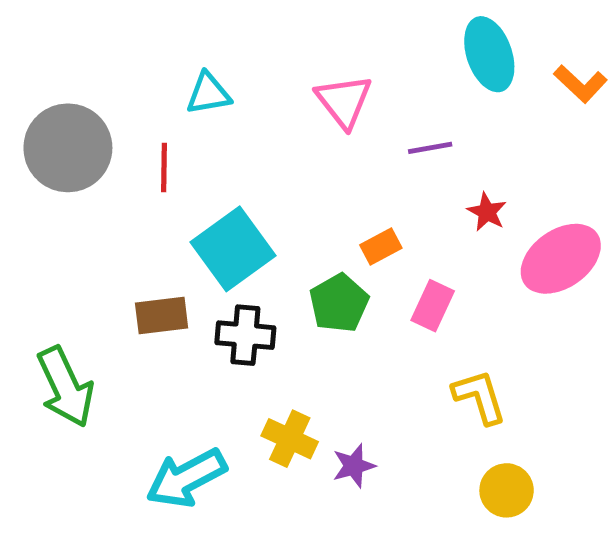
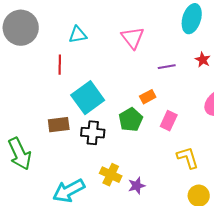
cyan ellipse: (489, 54) -> (192, 19), turned 36
gray circle: (68, 148) -> (21, 28), moved
purple line: (430, 148) -> (167, 67), moved
red star: (487, 212) -> (203, 60), moved

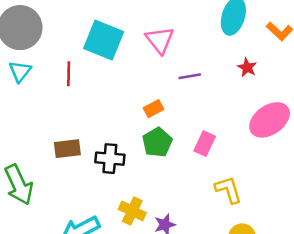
cyan triangle: (78, 35) -> (20, 71), moved, turned -42
purple line: (167, 67) -> (190, 76), moved
orange rectangle: (148, 97) -> (154, 109), moved
cyan square: (88, 98) -> (104, 40), moved, turned -32

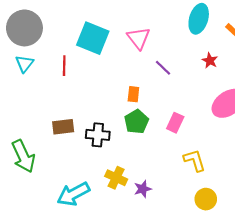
purple line: (190, 76) -> (163, 68), turned 54
orange rectangle: (154, 109) -> (133, 94), turned -56

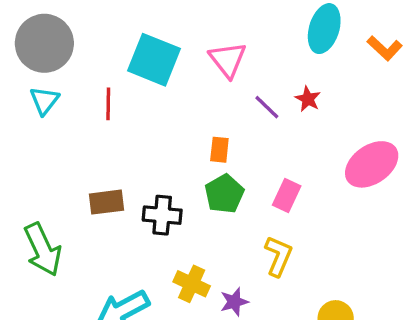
red star: (210, 61) -> (308, 99), moved
yellow L-shape: (195, 160) -> (278, 256), moved, turned 40

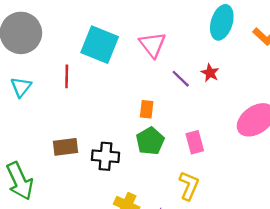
cyan triangle: (44, 101) -> (21, 87), moved
pink rectangle: (287, 195) -> (195, 142), turned -40

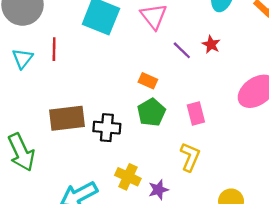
red line: (67, 76) -> (54, 49), moved
orange rectangle: (147, 109) -> (148, 81), turned -72
brown rectangle: (66, 147) -> (67, 118), size x1.4

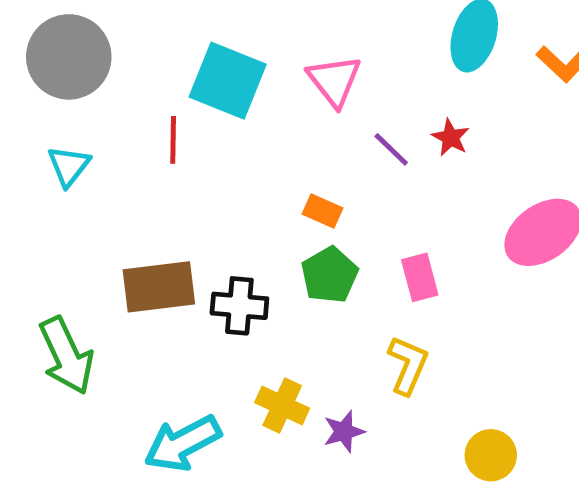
red line: (54, 49) -> (173, 140), moved

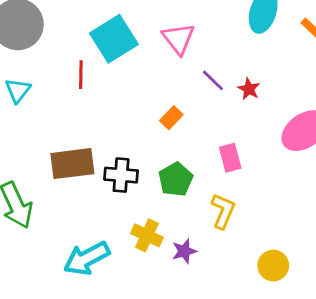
cyan square: (228, 81) -> (114, 39), turned 36
red star: (450, 138) -> (249, 89), moved
orange rectangle: (322, 211) -> (171, 118), turned -70
green pentagon: (330, 275) -> (176, 179), moved

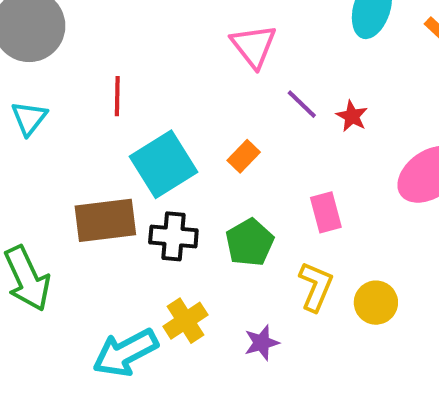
cyan square: (114, 39) -> (163, 164), moved
yellow cross: (147, 235) -> (185, 321), moved, turned 32
yellow circle: (273, 265) -> (376, 303), moved

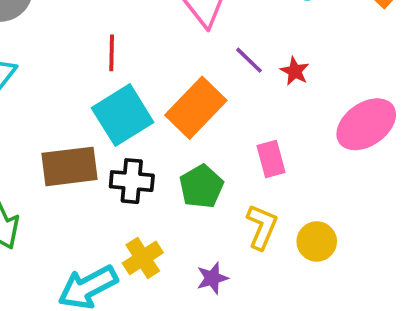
red line: (117, 96) -> (112, 53), moved
orange rectangle: (244, 156) -> (196, 108), size x2.0

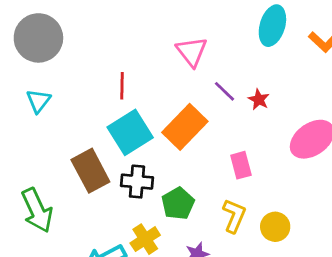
brown rectangle: (70, 166) -> (90, 171), turned 69
green pentagon: (201, 187) -> (178, 204), moved

